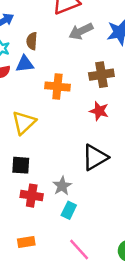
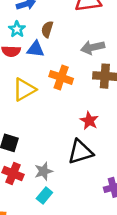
gray arrow: (81, 31) -> (93, 47), moved
red star: (99, 111) -> (89, 121), moved
yellow triangle: (24, 123) -> (24, 90), moved

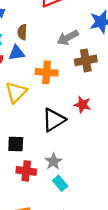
black triangle: (81, 152) -> (54, 120), moved
cyan rectangle: (44, 196) -> (60, 183), turned -64

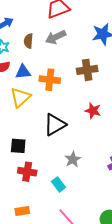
gray arrow: (68, 38) -> (56, 37), moved
blue triangle: (17, 53) -> (23, 72), moved
red star: (82, 105) -> (93, 111), moved
gray star: (53, 161) -> (73, 159), moved

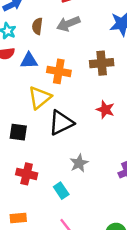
yellow triangle: (20, 97) -> (40, 98), moved
black square: (18, 146) -> (18, 132), moved

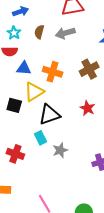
blue triangle: (29, 61) -> (24, 68), moved
brown cross: (102, 63) -> (89, 69), turned -30
black square: (18, 132) -> (14, 105), moved
cyan rectangle: (61, 191) -> (41, 138), moved

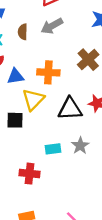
black triangle: (49, 115) -> (70, 109), moved, turned 30
cyan rectangle: (41, 138) -> (53, 149), turned -56
gray star: (60, 150) -> (80, 146), moved

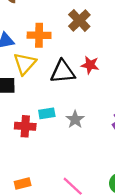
gray star: (80, 146) -> (75, 119), moved
red cross: (30, 174) -> (25, 126), moved

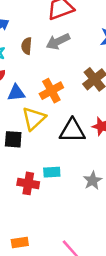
orange cross: (39, 35) -> (51, 91), turned -35
gray star: (75, 119) -> (93, 181), moved

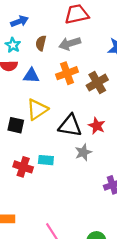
orange cross: (51, 91) -> (67, 73), moved
blue triangle: (16, 93) -> (31, 76), moved
gray star: (93, 181) -> (83, 152), moved

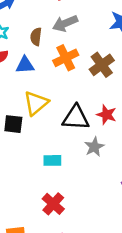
brown semicircle: (41, 43) -> (36, 37), moved
red cross: (23, 167) -> (53, 204), moved, turned 30

